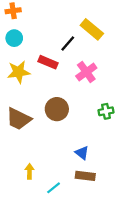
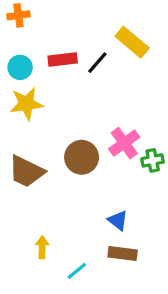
cyan circle: (14, 38) -> (20, 67), moved
red rectangle: (48, 62) -> (63, 59), moved, turned -30
pink cross: (86, 72) -> (124, 143), moved

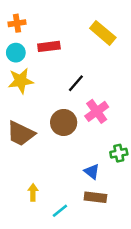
orange cross: (18, 15) -> (17, 23), moved
black line: (97, 63) -> (76, 83), moved
green cross: (153, 160) -> (119, 153), moved

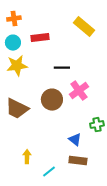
black line: (76, 83) -> (62, 68), turned 49

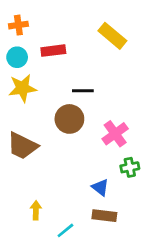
pink cross: (79, 91) -> (115, 134), moved
brown circle: (52, 100) -> (69, 119), moved

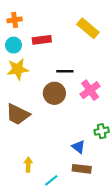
pink cross: (115, 134) -> (90, 90), moved

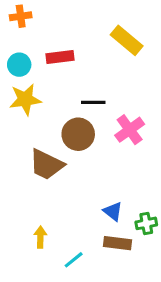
orange cross: (15, 20) -> (21, 16), moved
brown trapezoid: (18, 114) -> (46, 164), moved
green cross: (102, 131) -> (146, 223), moved

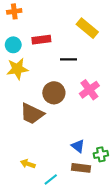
black line: (93, 102) -> (68, 59), moved
yellow arrow: (40, 237) -> (28, 164), turned -72

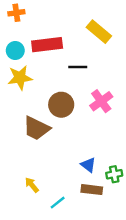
red rectangle: (41, 40) -> (47, 45), size x1.4
yellow arrow: (28, 164) -> (32, 185), turned 32

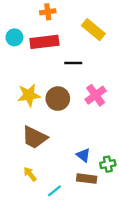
orange cross: (16, 13) -> (48, 12), moved
cyan circle: (15, 51) -> (14, 37), moved
yellow star: (20, 78) -> (29, 95), moved
brown trapezoid: (36, 128) -> (34, 137), moved

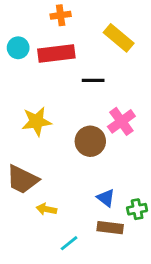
brown circle: (58, 99) -> (90, 141), moved
brown trapezoid: (34, 137) -> (22, 179), moved
yellow arrow: (30, 174) -> (46, 209), moved, turned -40

